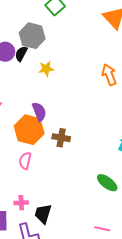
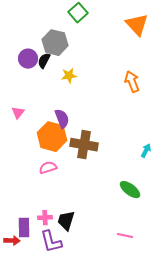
brown cross: (61, 138) -> (84, 145), size x1.5
pink semicircle: (25, 161) -> (48, 168), turned 60
pink cross: (21, 203) -> (45, 218), moved

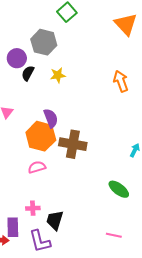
black semicircle: (44, 61) -> (28, 73), moved
pink cross: (45, 218) -> (33, 208), moved

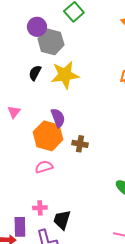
purple circle: (17, 58) -> (37, 27), moved
yellow star: (58, 75) -> (65, 75), size x1.8
brown cross: (73, 144) -> (80, 144), size x0.6

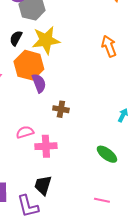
orange hexagon: (48, 136) -> (29, 65), moved
pink cross: (40, 208) -> (46, 146), moved, size x1.5

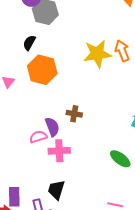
yellow star: (46, 40) -> (97, 54), moved
purple semicircle: (39, 83) -> (52, 127), moved

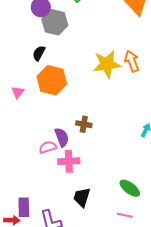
green ellipse: (120, 159) -> (130, 188), moved
black trapezoid: (56, 190) -> (82, 197), moved

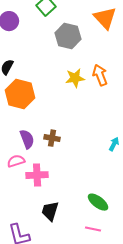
gray hexagon: (55, 22) -> (68, 36), moved
yellow star: (107, 64) -> (75, 78), size x0.7
purple semicircle: (62, 137) -> (27, 139), moved

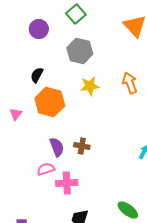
gray hexagon: (68, 36) -> (80, 51), moved
yellow star: (75, 78) -> (90, 86), moved

